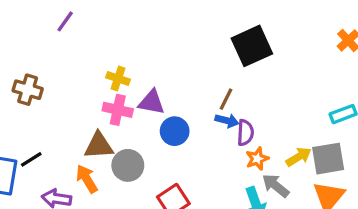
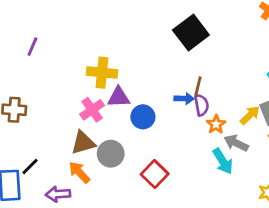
yellow cross: (118, 79) -> (102, 73), moved, size x1.5
brown line: (226, 99) -> (198, 86), moved
pink cross: (118, 110) -> (92, 110), turned -35

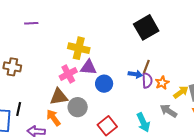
purple line: (32, 47) -> (31, 23), turned 56
orange star: (216, 124) -> (162, 83), moved
cyan arrow: (223, 161) -> (143, 122), moved
black line: (30, 166) -> (19, 109), turned -40

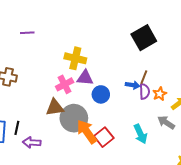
gray circle: (78, 107) -> (74, 118), size x1.4
black line: (19, 109) -> (17, 128), moved
orange arrow: (53, 118) -> (87, 132), moved, size x1.4

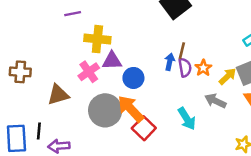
purple line: (27, 33) -> (73, 14), moved
blue arrow: (133, 85) -> (170, 62), turned -80
brown triangle: (55, 108) -> (58, 95), moved
orange arrow: (87, 132) -> (131, 109), moved

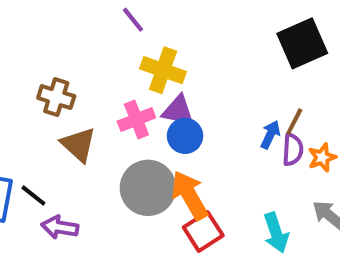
purple line: (73, 14) -> (133, 20), turned 49
brown cross: (20, 72) -> (56, 97), moved
blue circle: (133, 78) -> (185, 136), moved
brown triangle: (58, 95) -> (78, 144), turned 45
black line: (39, 131) -> (33, 195), turned -70

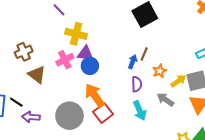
brown cross: (56, 97) -> (24, 52), turned -36
purple semicircle: (293, 150) -> (137, 84), moved
gray circle: (148, 188) -> (69, 116), moved

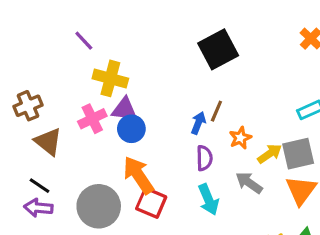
black line: (16, 102) -> (40, 186), moved
red square: (103, 113) -> (151, 203), turned -30

